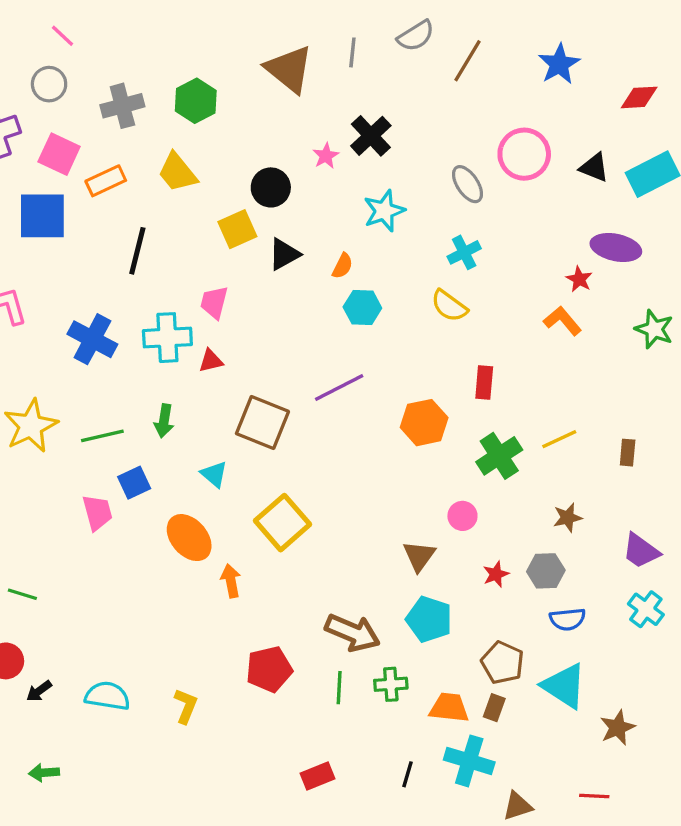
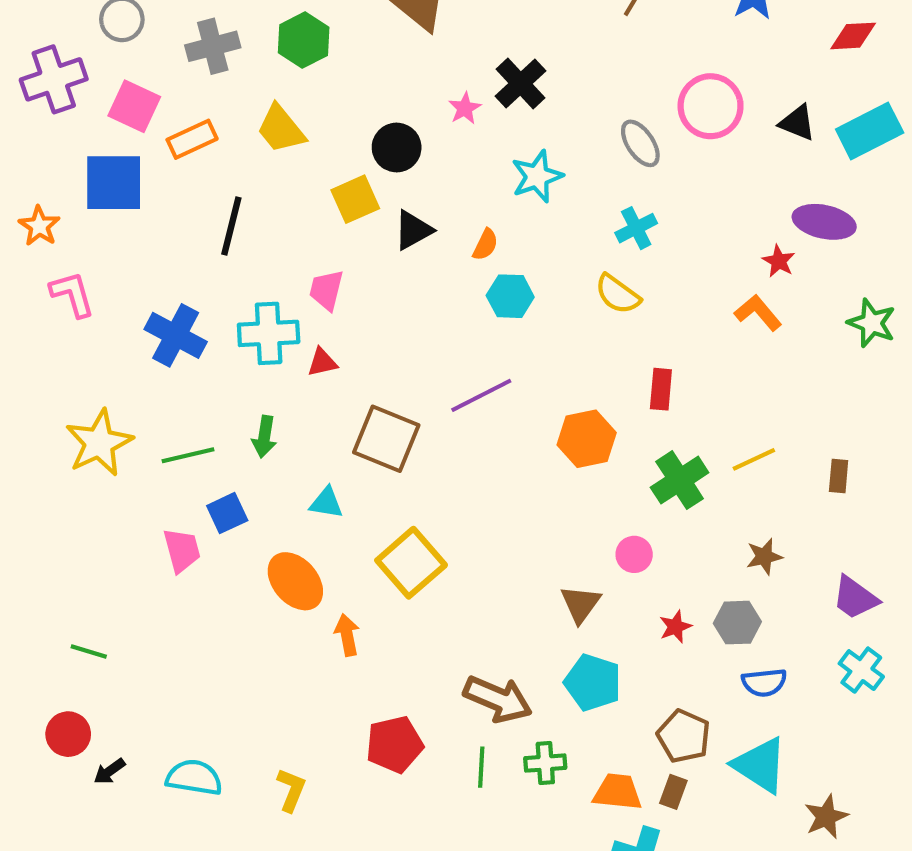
cyan triangle: (214, 474) -> (326, 503), turned -32

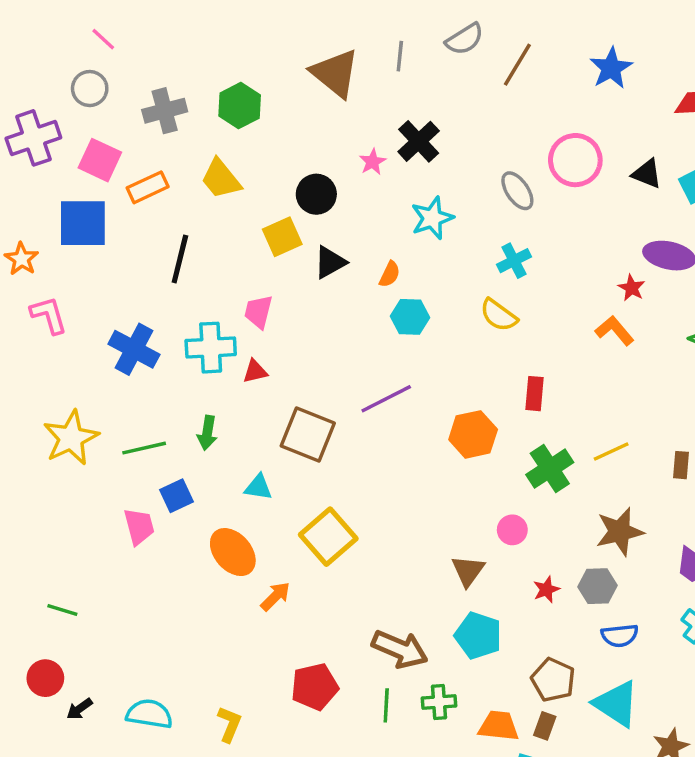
brown star: (764, 556) -> (620, 532), size x1.6
orange arrow: (347, 635) -> (275, 596), turned 56

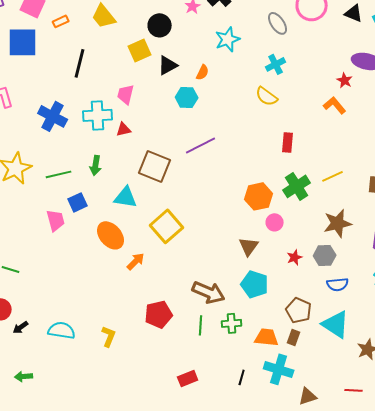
orange rectangle: (148, 187) -> (61, 21), size x0.7
cyan hexagon: (410, 317) -> (187, 97), moved
orange hexagon: (473, 434) -> (259, 196), moved
cyan triangle: (258, 487) -> (126, 197), size x1.4

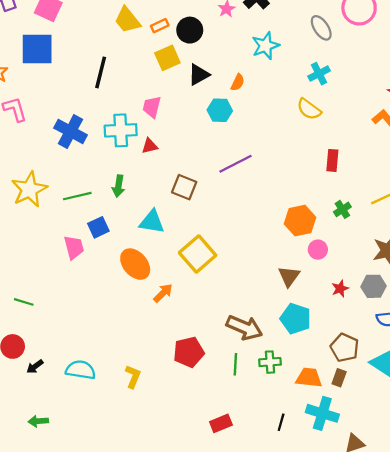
orange rectangle: (61, 21) -> (160, 26), moved
brown square: (155, 166) -> (184, 187), size x0.7
green cross: (297, 186) -> (342, 209), size x0.6

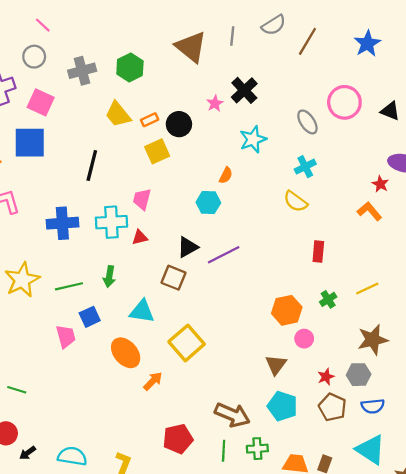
black triangle: (199, 75) -> (188, 247), moved
blue cross: (71, 131) -> (62, 223), turned -32
brown pentagon: (345, 348) -> (332, 407), moved

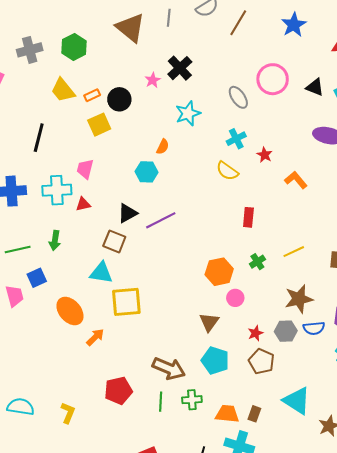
red star: (380, 184) -> (265, 155), moved
cyan triangle: (142, 311) -> (101, 273), moved
yellow square: (187, 343) -> (126, 302), turned 36
blue semicircle: (373, 406) -> (314, 328), moved

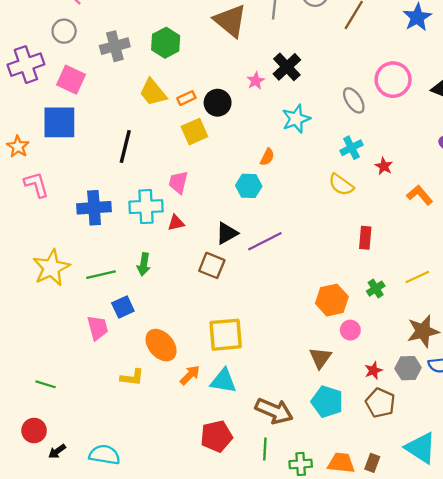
cyan triangle: (101, 273) -> (223, 381), moved
green cross: (192, 400) -> (301, 464), moved
yellow L-shape: (68, 413) -> (132, 377), moved, turned 75

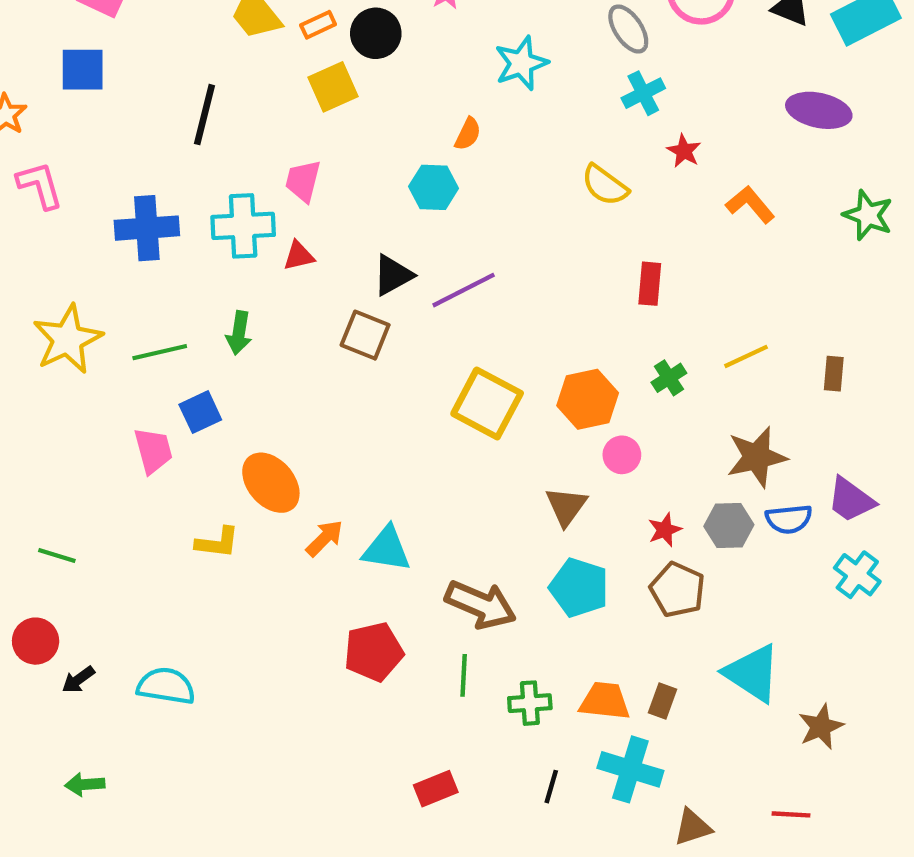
blue square: (59, 122) -> (83, 70), size x0.7
cyan cross: (351, 148) -> (643, 93), moved
yellow square: (226, 335) -> (487, 404), moved, turned 33

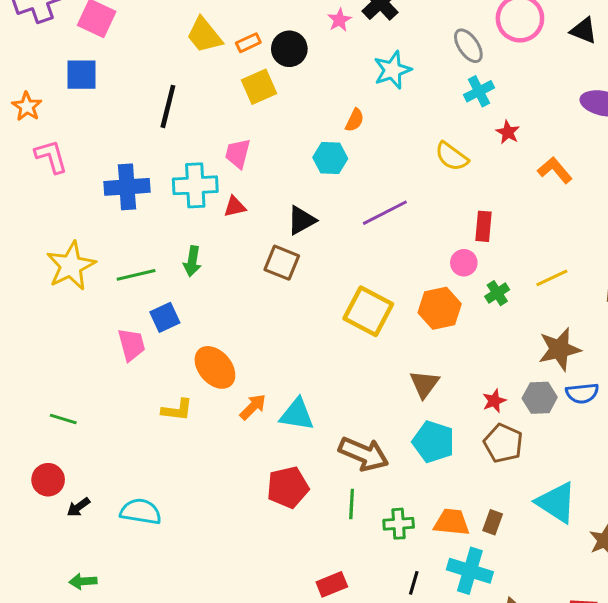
purple line: (464, 290) -> (385, 213), moved
pink circle: (622, 455) -> (464, 263), moved

